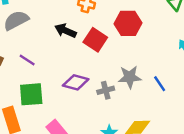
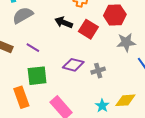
gray star: (130, 77) -> (126, 42), moved

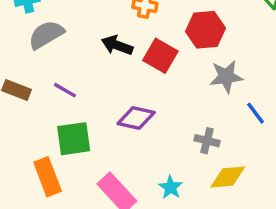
gray cross: (98, 71) -> (207, 141), moved, turned 32
cyan star: (102, 106) -> (171, 187), moved

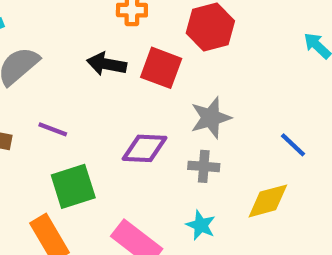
gray star: (226, 77) -> (211, 118), moved
blue line: (256, 113) -> (293, 145), moved
gray cross: (207, 141) -> (204, 166), moved

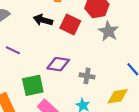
gray star: (211, 118) -> (108, 31), moved, turned -30
green square: (73, 186) -> (33, 85), moved

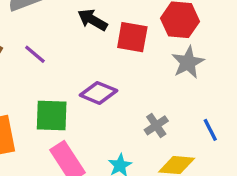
red square: (70, 24) -> (132, 37), turned -30
gray cross: (87, 76) -> (156, 125), moved, turned 32

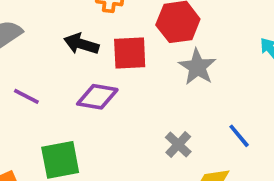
purple diamond: (98, 93) -> (97, 97), moved

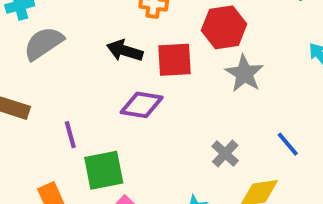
purple line: (26, 96) -> (70, 135), moved, turned 48

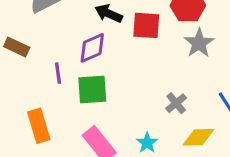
purple diamond: (142, 105) -> (92, 48), moved, turned -40
green square: (104, 170) -> (92, 89), moved

